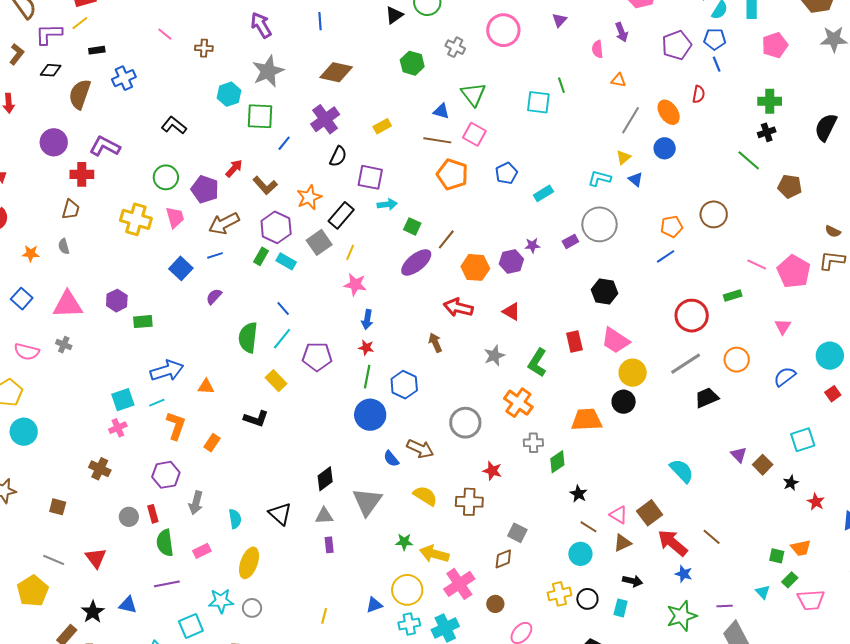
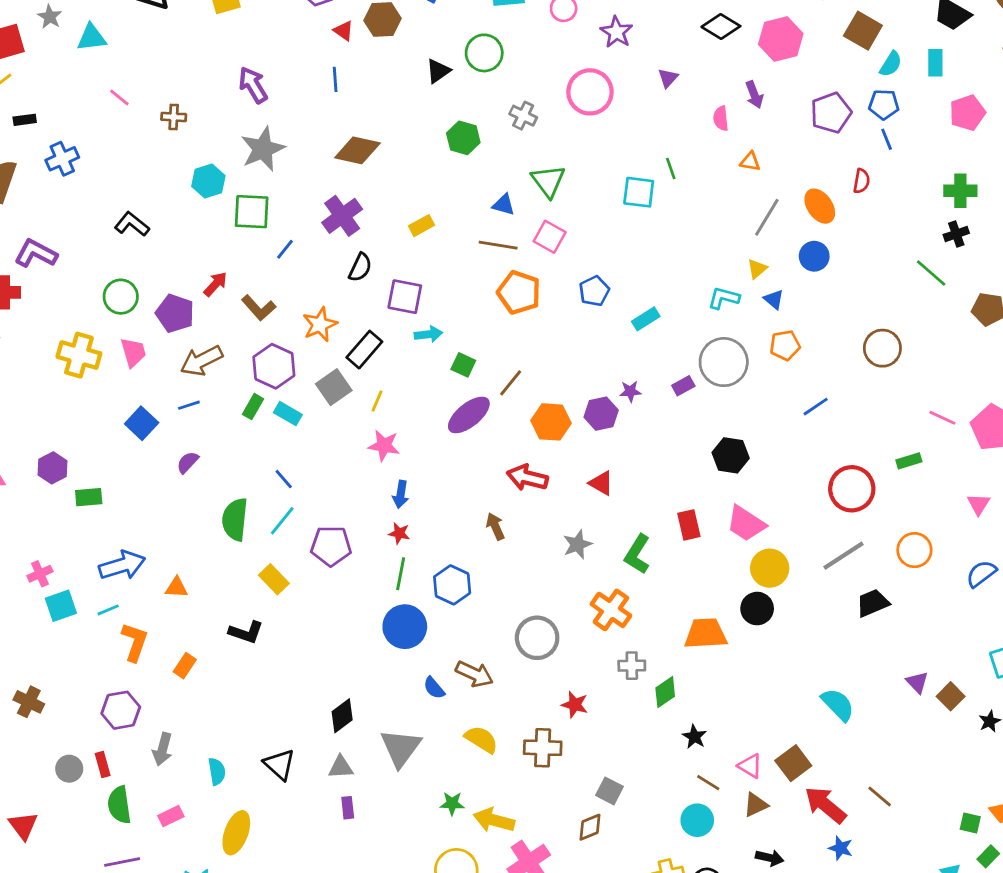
orange pentagon: (672, 226) -> (785, 345), moved
pink cross: (118, 428) -> (40, 574), moved

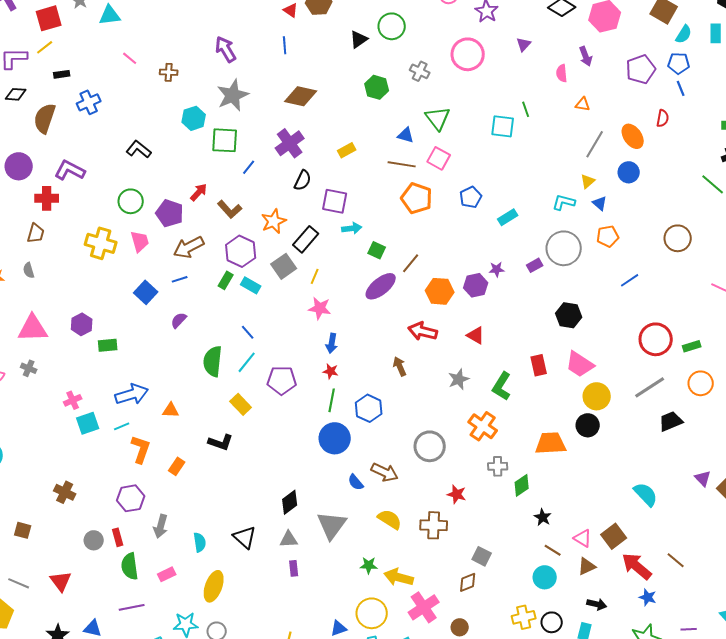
green rectangle: (909, 461) -> (692, 346), moved

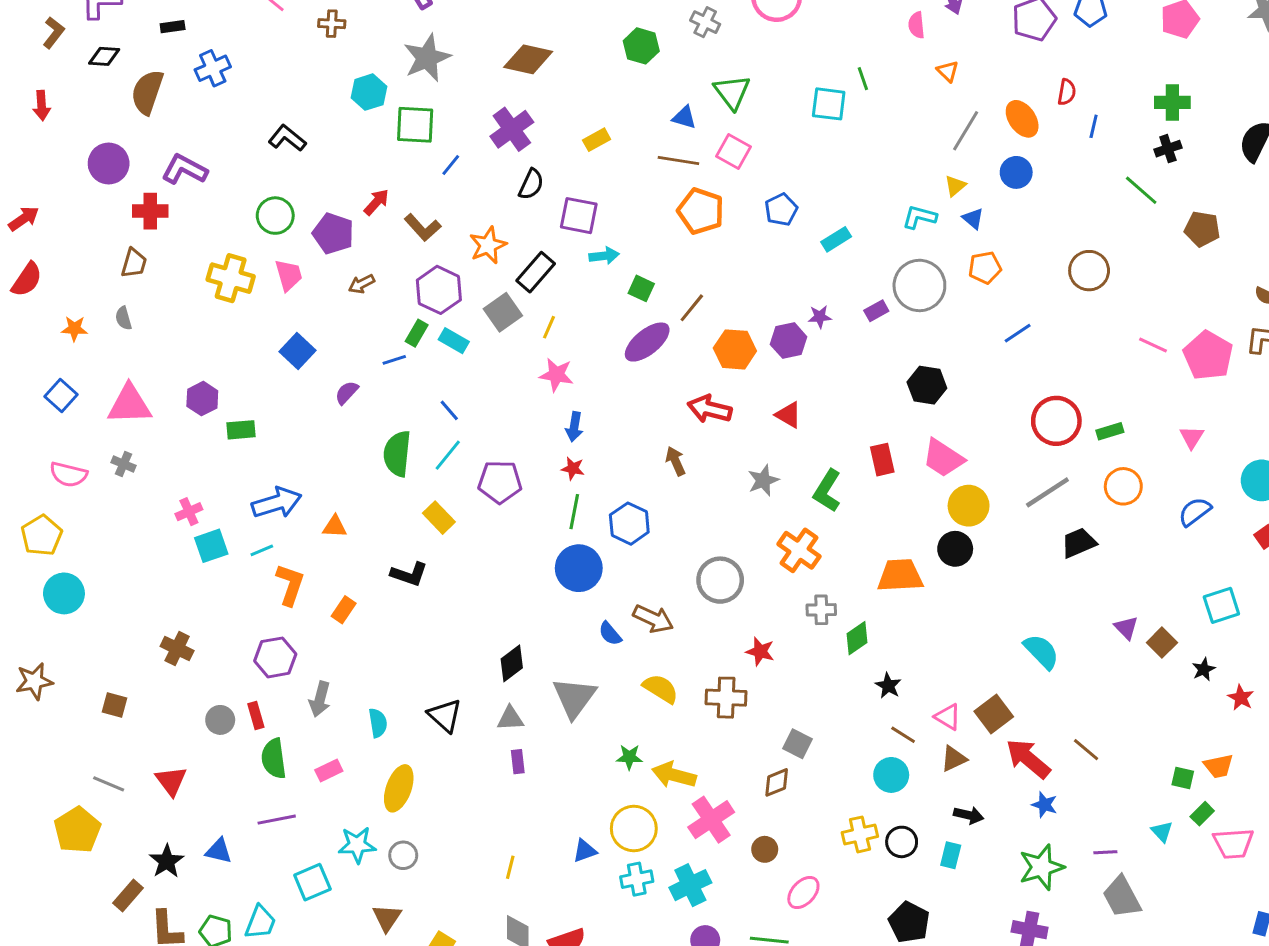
blue line: (681, 88) -> (1094, 126), moved, turned 35
orange triangle: (583, 104) -> (948, 71), turned 35
brown arrow: (189, 247) -> (362, 284), size x0.6
blue line: (180, 279) -> (394, 360), moved

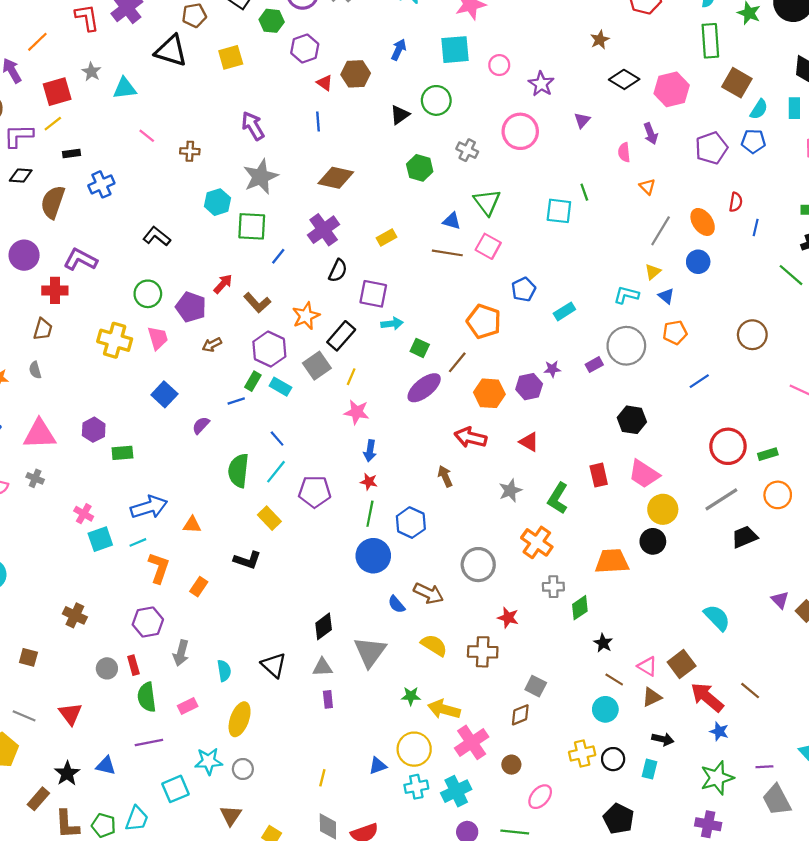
orange pentagon: (701, 211) -> (484, 321), moved
pink cross: (189, 512) -> (84, 514), turned -36

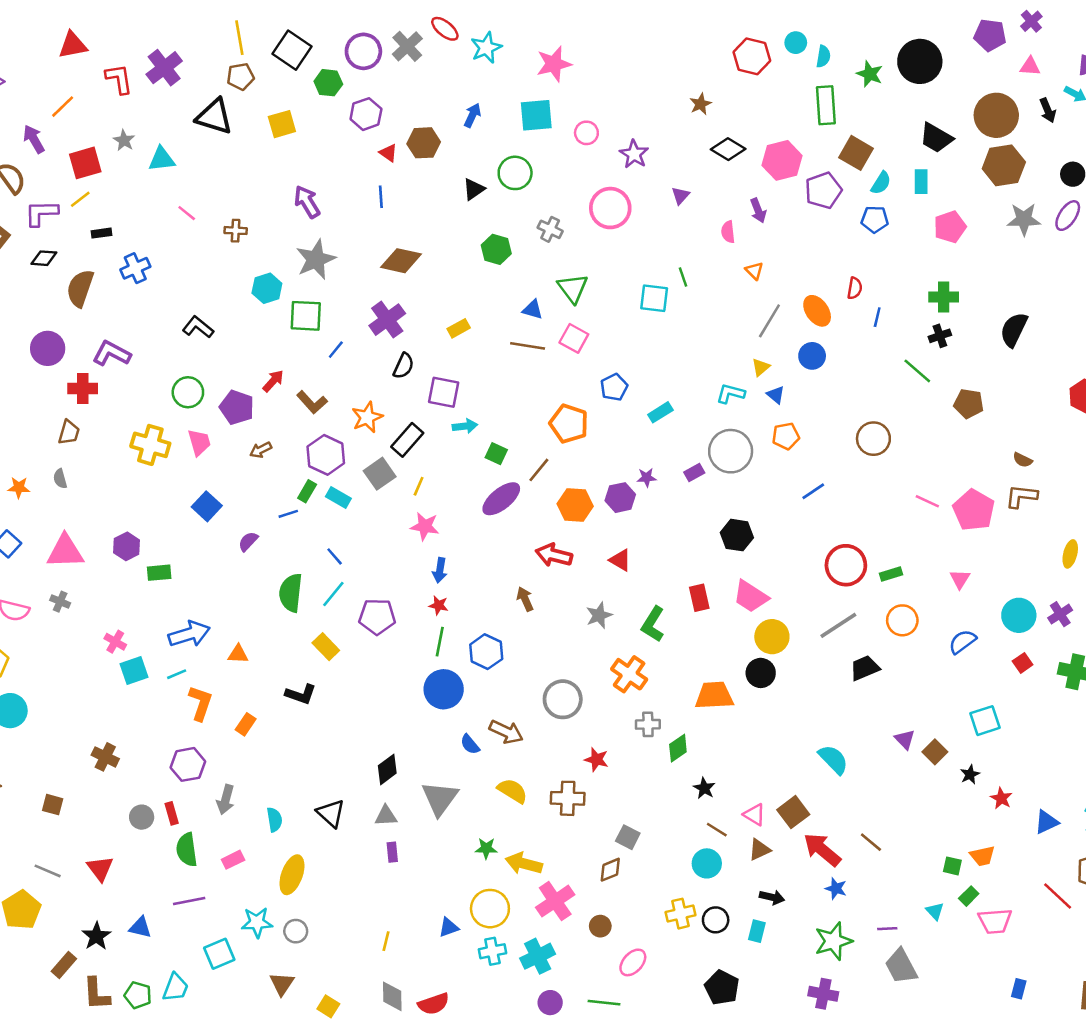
purple pentagon: (711, 148) -> (823, 190), moved

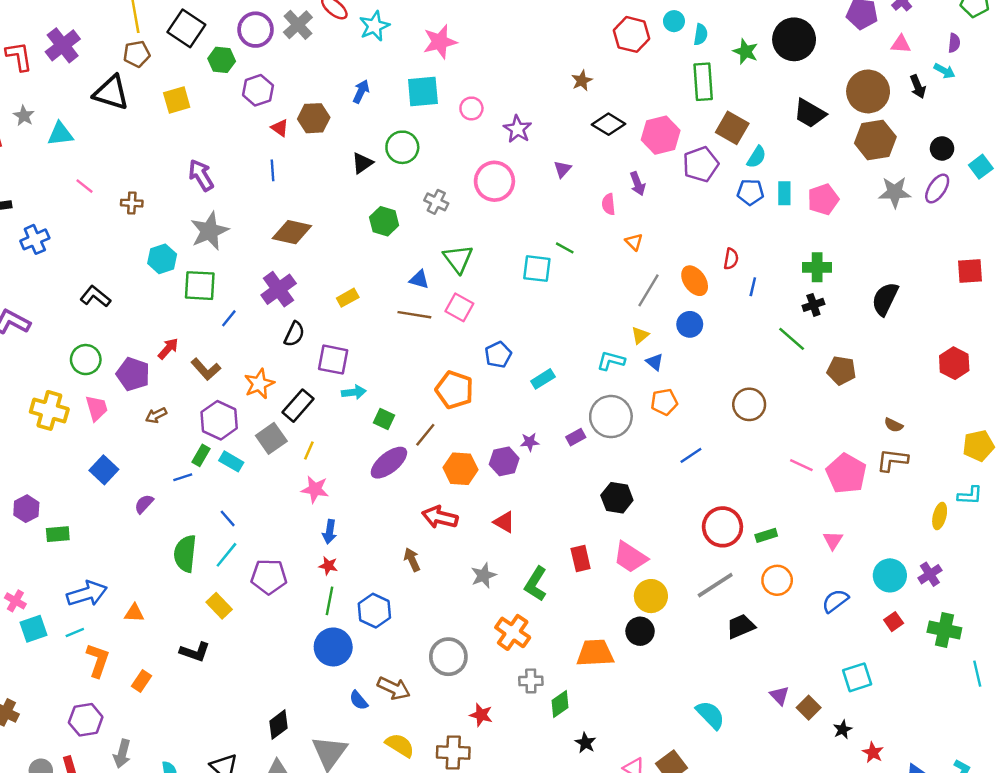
cyan rectangle: (921, 182) -> (784, 193), moved
green line: (683, 277) -> (565, 248), turned -42

